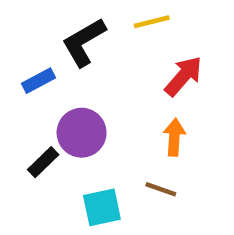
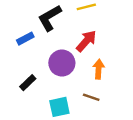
red arrow: (183, 76) -> (86, 41), moved
purple circle: (82, 133) -> (62, 63), moved

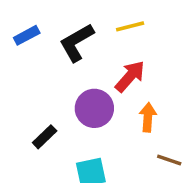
blue rectangle: (25, 39) -> (27, 35), moved
brown line: (91, 97) -> (169, 160), moved

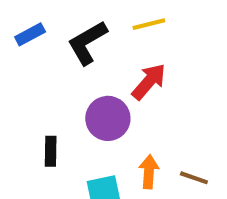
orange arrow: (148, 117) -> (149, 172), moved
black rectangle: (45, 137) -> (51, 151), turned -45

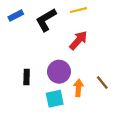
purple circle: (108, 118) -> (59, 72), moved
brown line: (194, 178) -> (102, 82), moved, turned 32

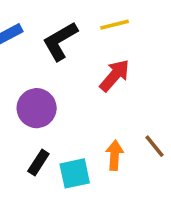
purple circle: (59, 72) -> (37, 108), moved
black rectangle: (27, 77) -> (38, 163), moved, turned 32

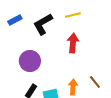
red arrow: (115, 75) -> (73, 43), turned -36

